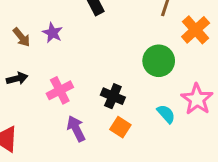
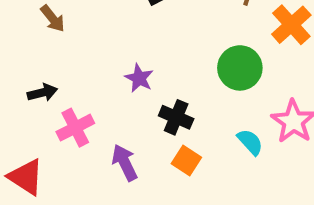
purple star: (52, 33) -> (139, 78), moved
brown arrow: (21, 37) -> (53, 19), moved
pink cross: (60, 90) -> (75, 128), moved

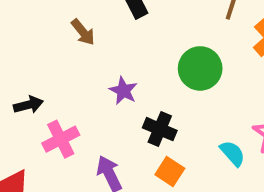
brown arrow: (53, 19) -> (83, 32), moved
green circle: (240, 68) -> (200, 68), moved

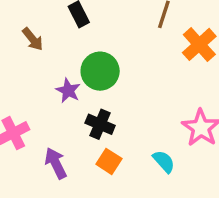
green circle: (200, 68) -> (100, 71), moved
cyan semicircle: (232, 153) -> (164, 161), moved

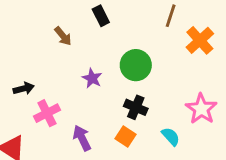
green circle: (100, 71) -> (136, 65), moved
black cross: (100, 124) -> (136, 107), moved

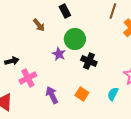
green circle: (136, 65) -> (75, 39), moved
black cross: (136, 107) -> (89, 61), moved
cyan semicircle: (171, 136) -> (113, 94), turned -112

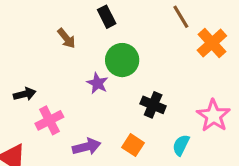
brown line: (113, 11) -> (181, 17), turned -49
black cross: (89, 61) -> (153, 105), moved
purple arrow: (52, 95) -> (87, 147), turned 102

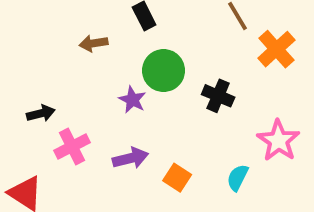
brown arrow: (66, 38) -> (93, 43), turned 120
black cross: (153, 105) -> (218, 96), moved
purple arrow: (87, 147) -> (130, 158), moved

